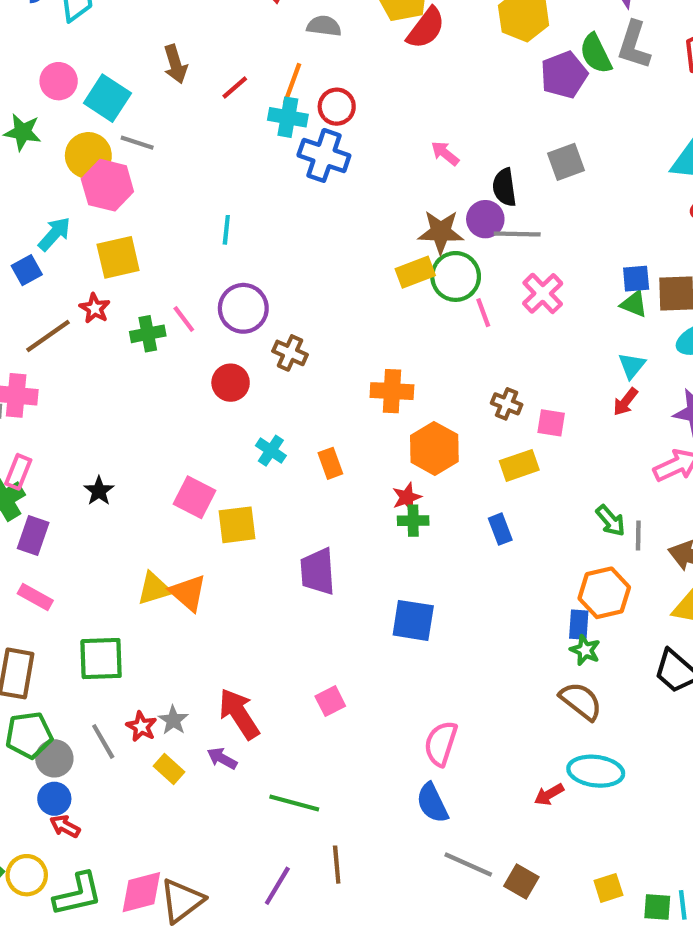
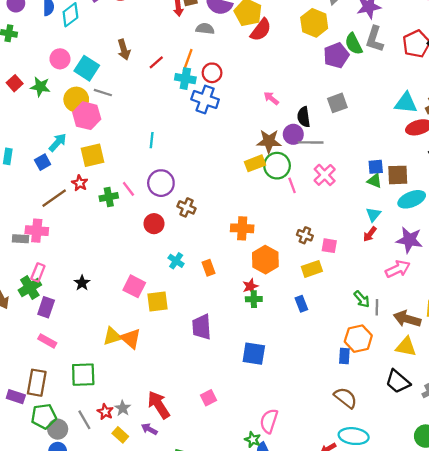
green star: (585, 650) -> (253, 440), moved

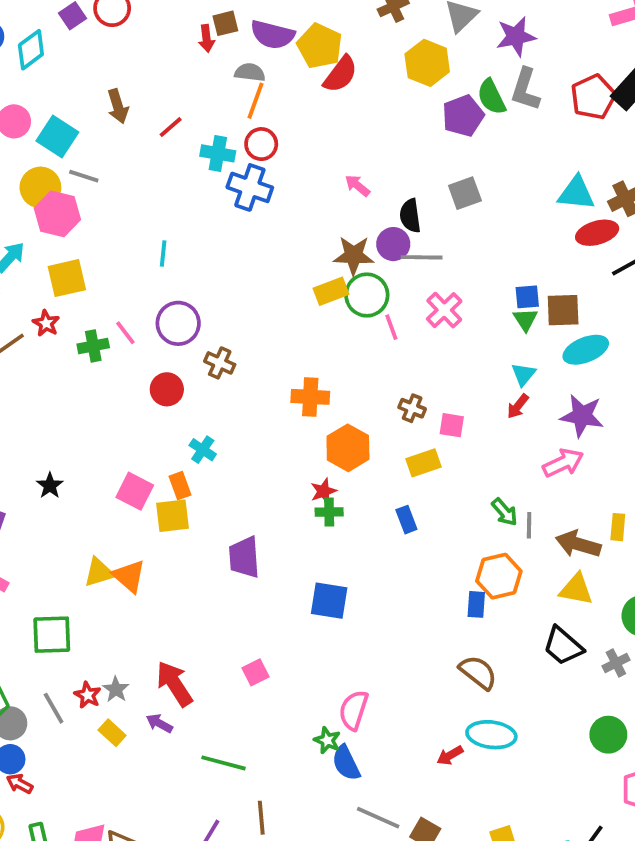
orange line: (188, 60) -> (256, 101), moved
green triangle: (375, 181) -> (525, 320), turned 35
orange rectangle: (209, 268) -> (180, 486), moved

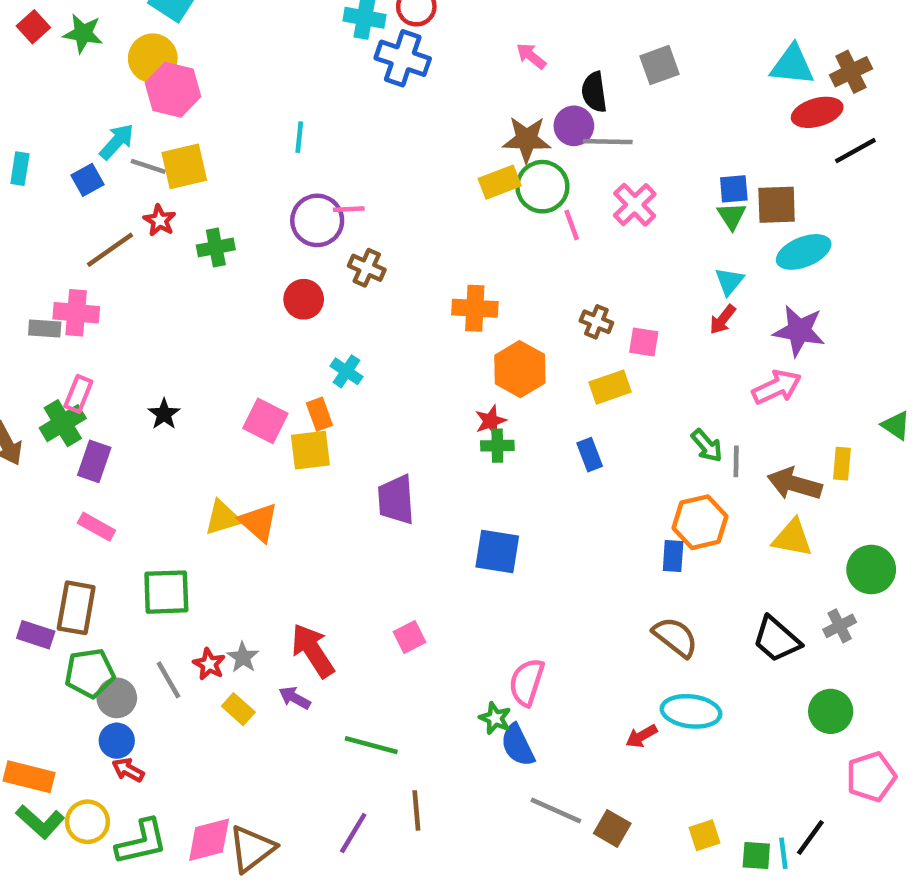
gray line: (84, 176) -> (148, 166), moved
pink line: (125, 333) -> (349, 209), moved, turned -56
black trapezoid: (563, 646) -> (777, 639), moved

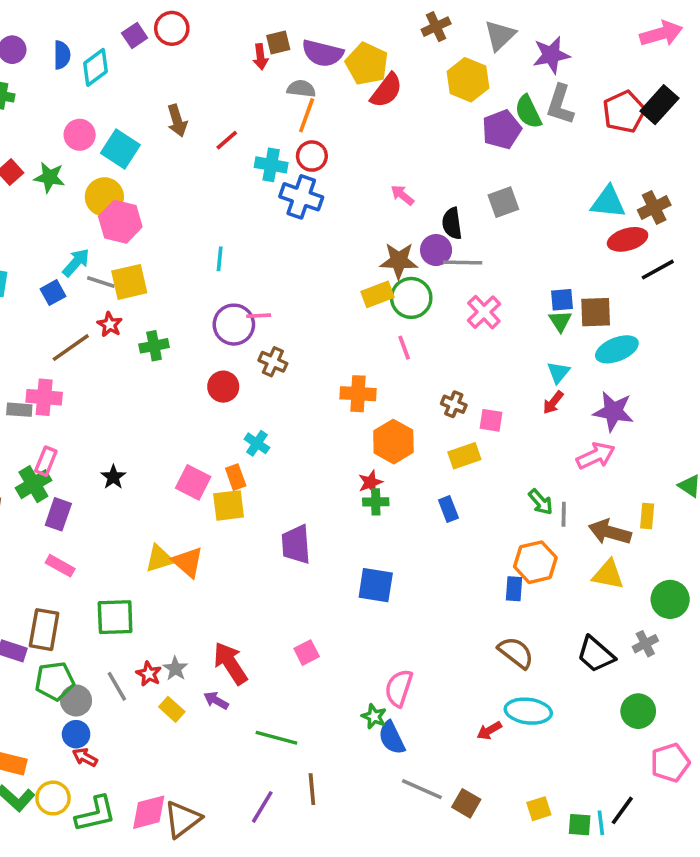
pink line: (572, 225) -> (404, 348), moved

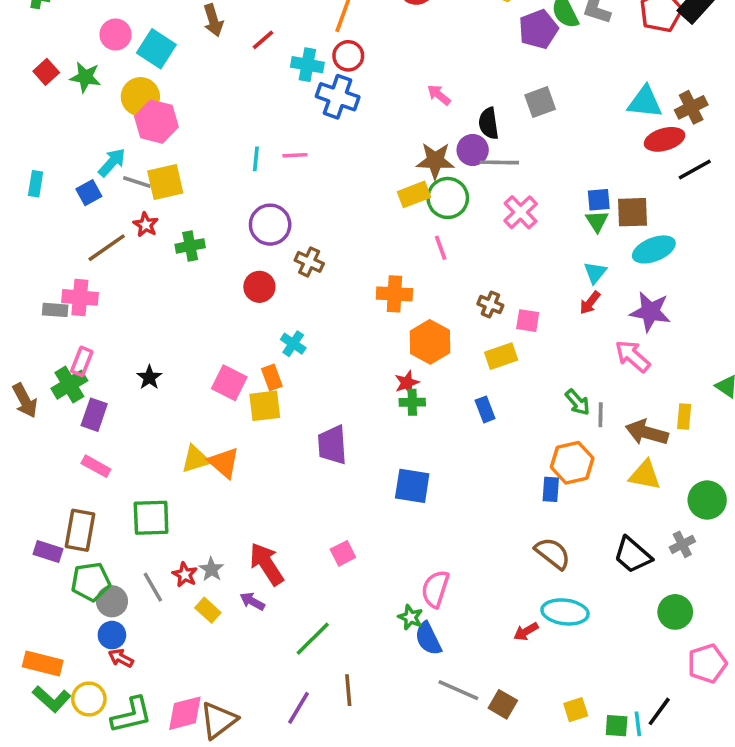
pink line: (259, 316) -> (295, 155), moved
pink arrow: (596, 456) -> (633, 356), turned -114
green line: (276, 738) -> (313, 639), turned -60

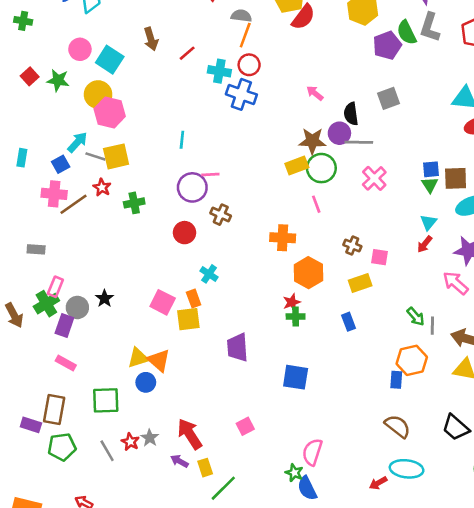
pink line: (295, 155) -> (210, 175), moved
pink cross: (80, 297) -> (54, 194), moved
gray circle: (112, 601) -> (77, 307), moved
yellow rectangle: (208, 610) -> (205, 468), moved, turned 30
blue circle: (112, 635) -> (146, 382), moved

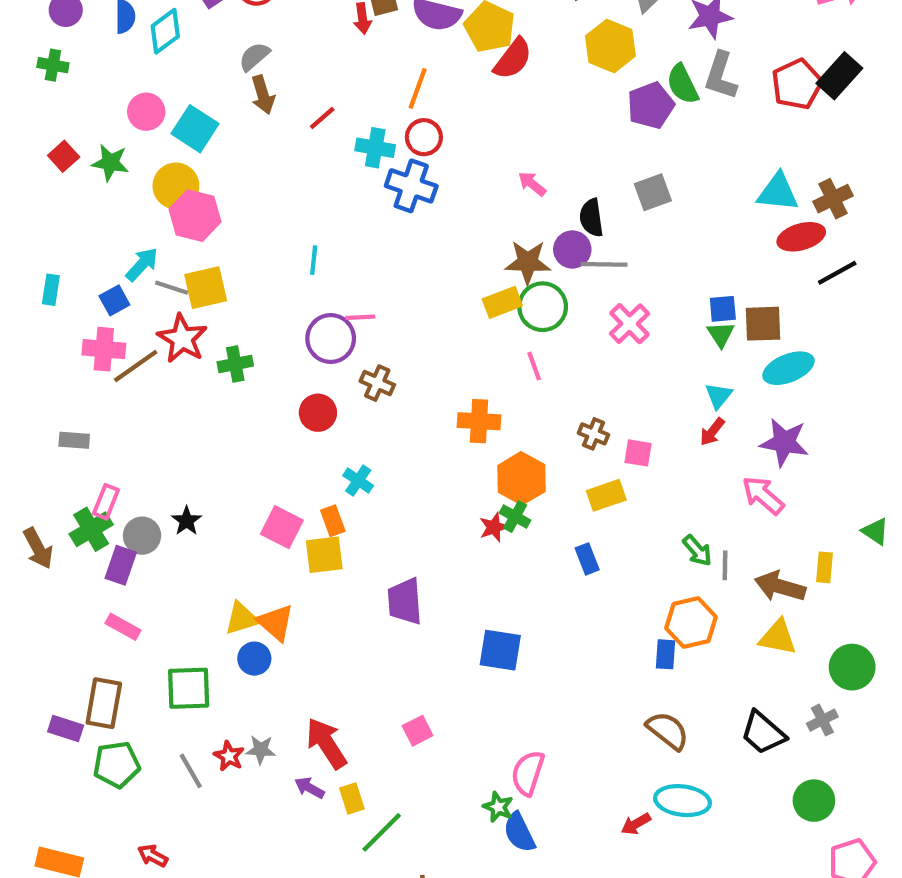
gray semicircle: (241, 16) -> (254, 57), moved, turned -48
red star: (102, 187) -> (182, 339), size x1.6
green cross: (296, 317) -> (515, 517), moved, turned 30
gray star: (150, 438) -> (261, 750), turned -30

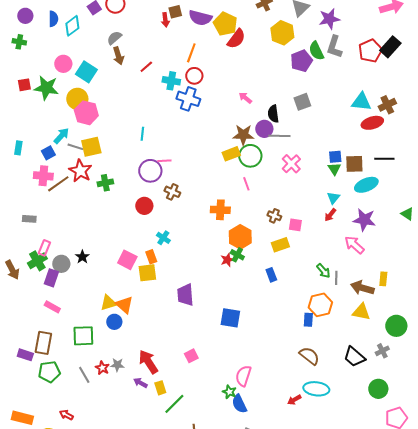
red square: (64, 156) -> (24, 85), turned 32
green star: (110, 163) -> (46, 88), size x1.4
black line: (837, 273) -> (384, 159), moved, turned 30
green triangle: (875, 531) -> (407, 214), moved

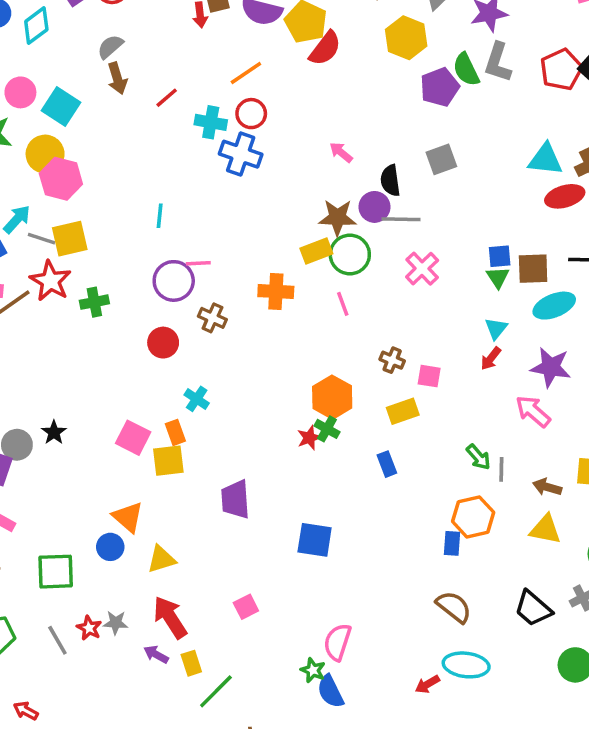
orange line: (191, 53) -> (246, 73), turned 36
orange cross: (220, 210) -> (276, 291), moved
brown arrow: (362, 288) -> (547, 487), size x0.7
yellow triangle: (108, 303) -> (161, 559), moved

